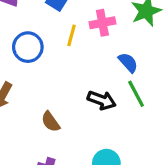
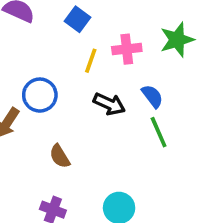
blue circle: (28, 47) -> (40, 95), moved
black arrow: (102, 100) -> (109, 104), moved

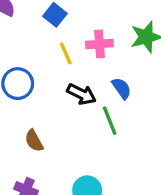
yellow line: (91, 61) -> (66, 53), turned -45
green line: (159, 132) -> (110, 121), moved

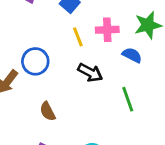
blue semicircle: (122, 88) -> (132, 55), moved, turned -30
green line: (110, 121) -> (128, 99), moved

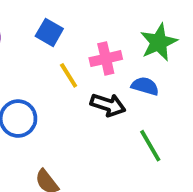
black arrow: (90, 73) -> (108, 105), moved

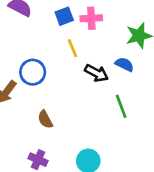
blue square: (49, 32) -> (64, 16), turned 30
pink cross: (106, 59) -> (91, 18), moved

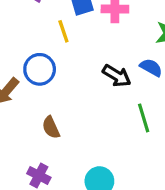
yellow line: (73, 48) -> (63, 31), moved

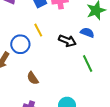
yellow line: (63, 31) -> (38, 30), moved

